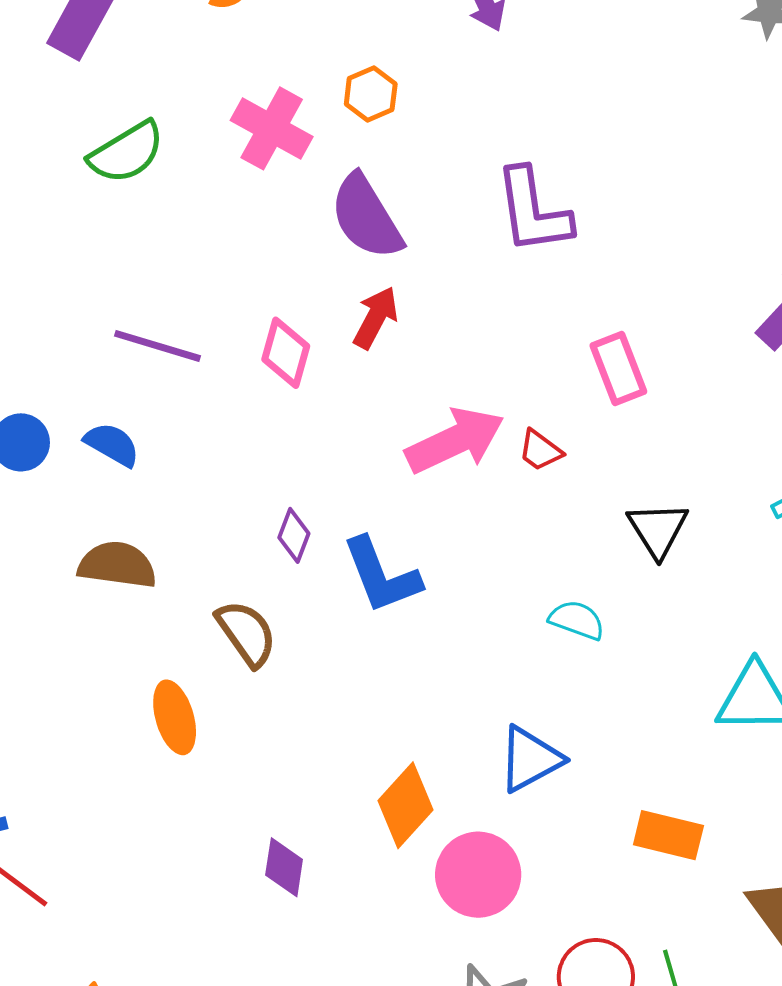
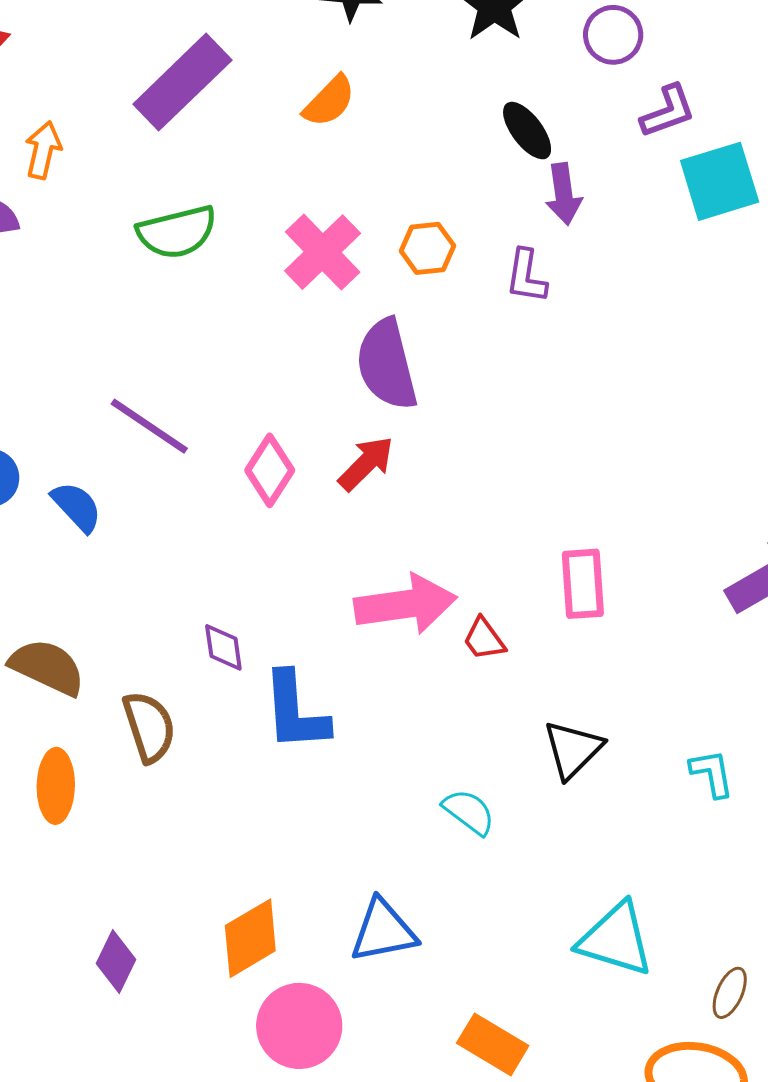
purple L-shape: (533, 211) -> (526, 276), moved, size x0.6
purple diamond: (294, 535) -> (223, 647), turned -46
brown semicircle: (117, 565) -> (47, 667), moved

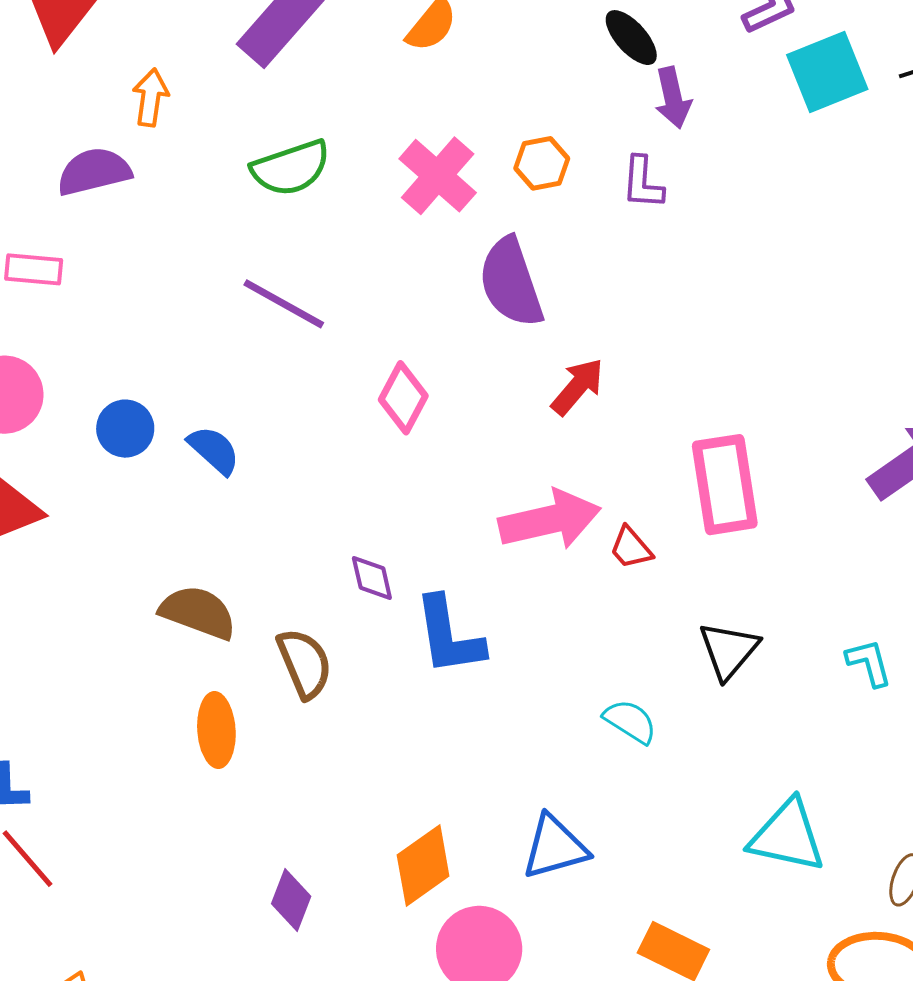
purple line: (149, 426) -> (284, 304), moved
red arrow: (366, 463) -> (578, 387), moved
pink rectangle: (583, 584) -> (725, 485), size x1.4

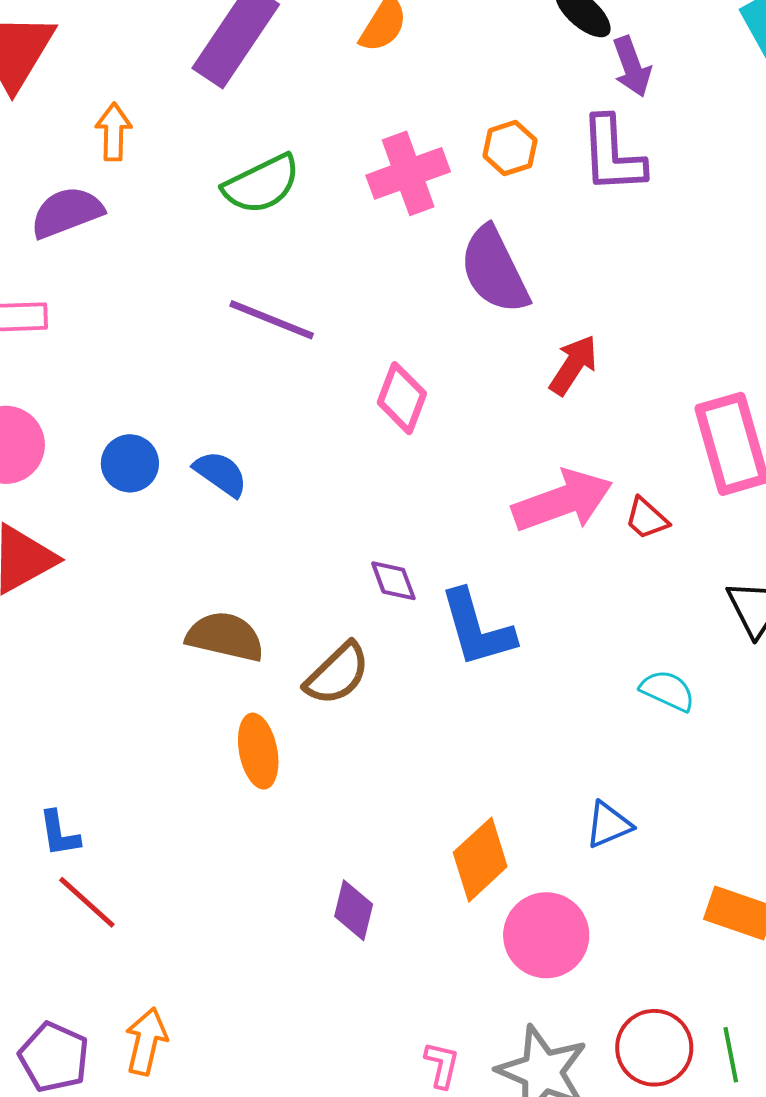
pink cross: (438, 176) -> (408, 173), turned 36
purple L-shape: (643, 183) -> (612, 155), size x1.5
brown semicircle: (305, 663) -> (337, 674), turned 76
blue triangle: (555, 847) -> (609, 825), size x0.7

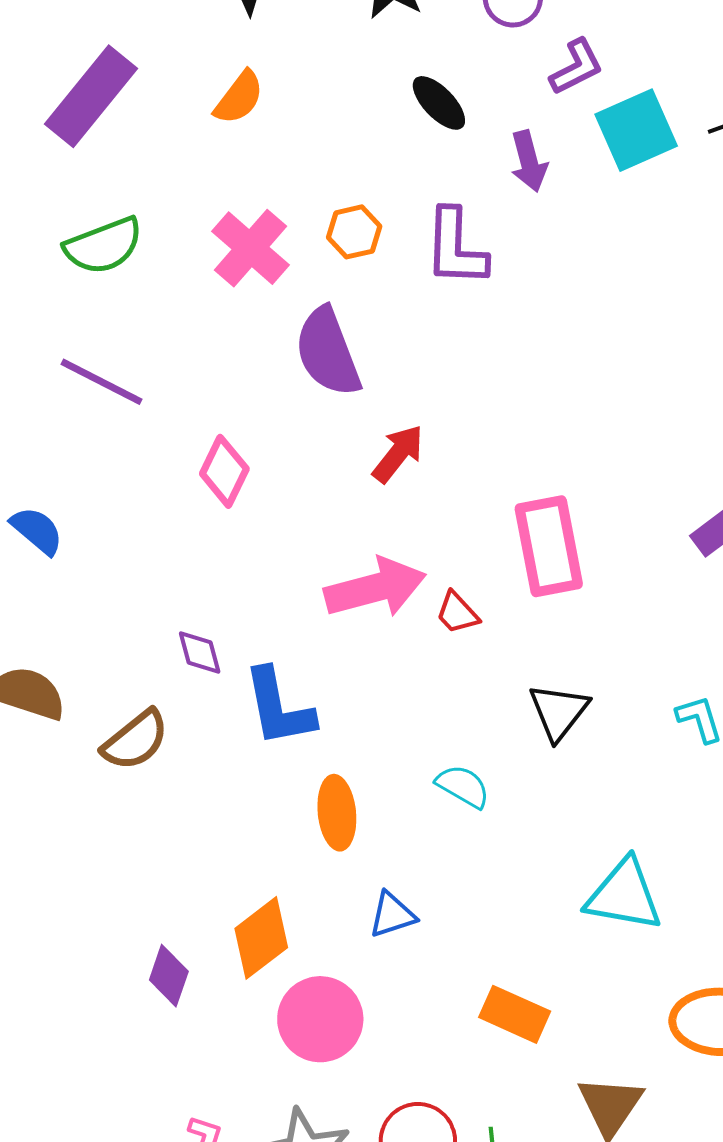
purple arrow: (632, 67) -> (529, 161), moved
pink cross: (408, 173) -> (250, 248), turned -34
orange ellipse: (258, 751) -> (337, 813), moved
purple diamond: (354, 910) -> (169, 976), moved

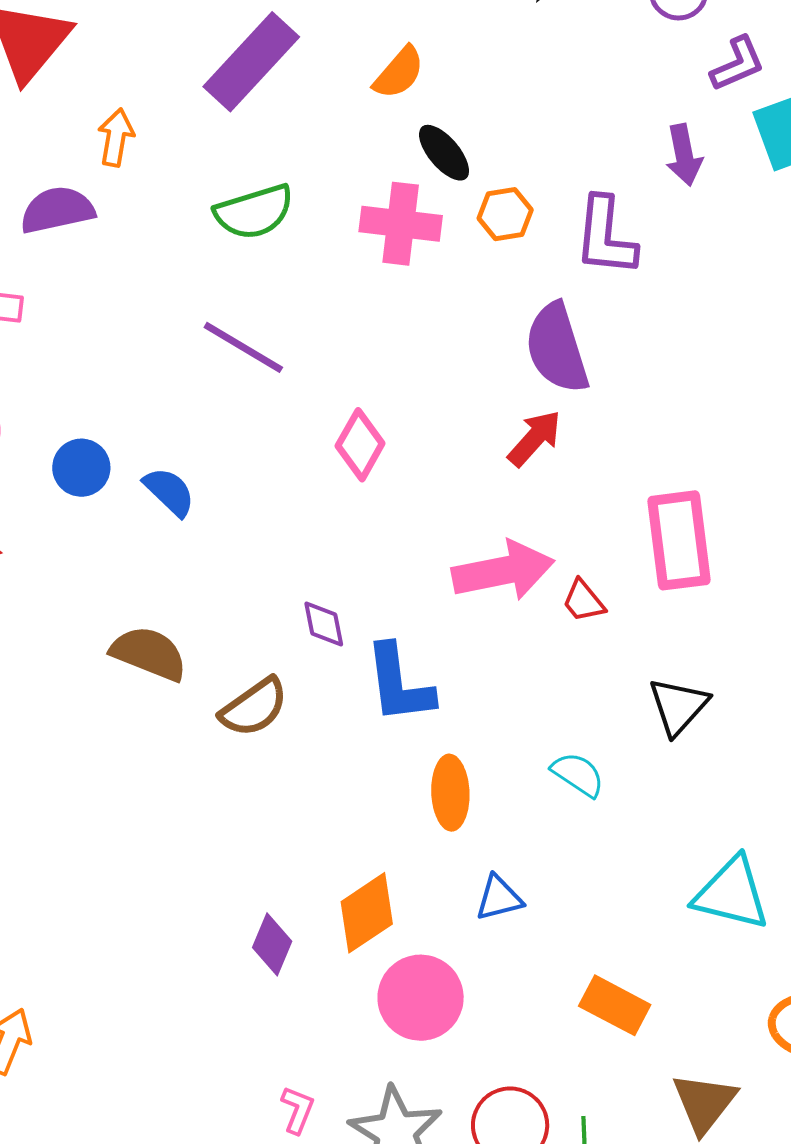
black ellipse: (439, 103) -> (444, 153), moved
pink cross: (250, 248) -> (401, 224), turned -38
purple semicircle: (328, 352) -> (557, 348), moved

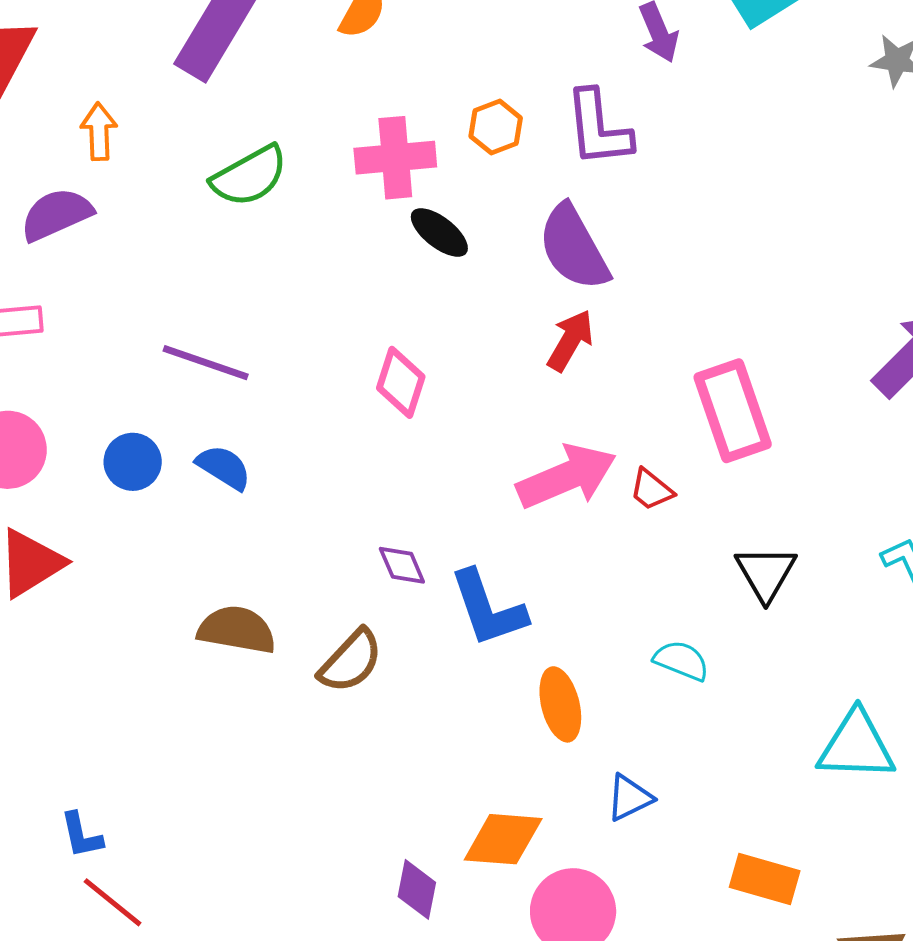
black ellipse: (444, 153) -> (439, 232), moved
purple line: (243, 347) -> (206, 363), moved
orange diamond: (367, 913) -> (503, 839), turned 50

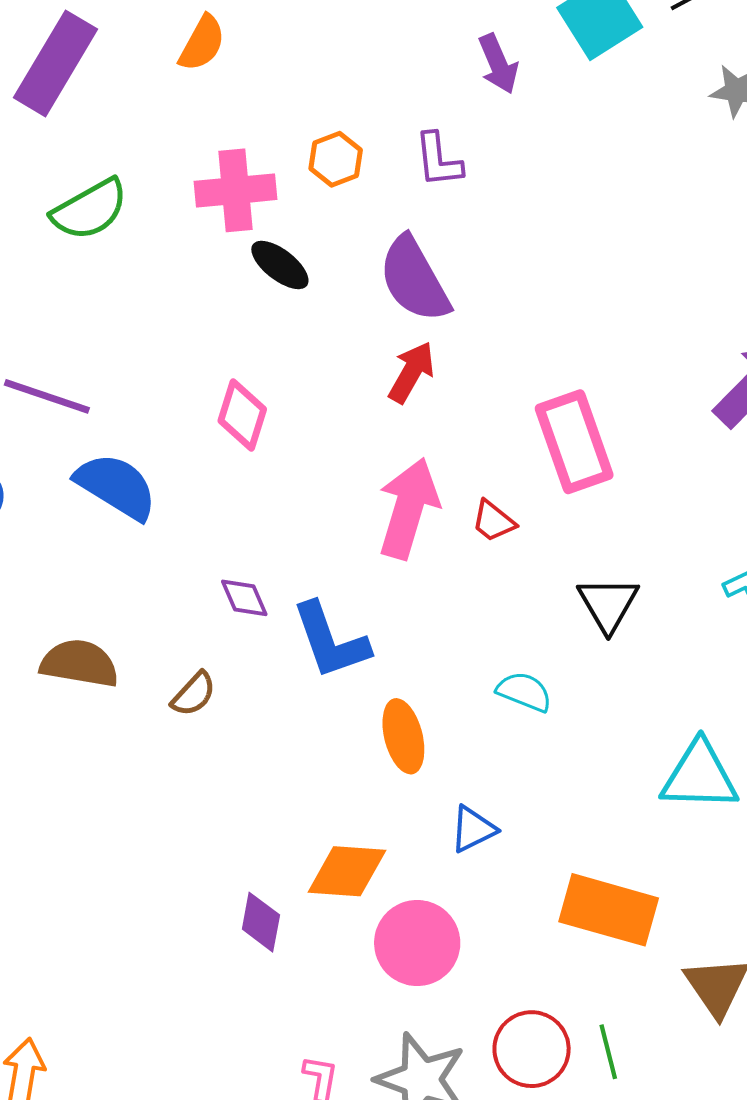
purple L-shape: (598, 128) -> (438, 160), size x0.7
blue semicircle: (224, 467) -> (116, 486), moved, size x1.5
pink arrow: (567, 477) -> (408, 508), turned -50
brown semicircle: (351, 661) -> (194, 694), size x0.7
orange rectangle: (765, 879) -> (609, 910), size x1.4

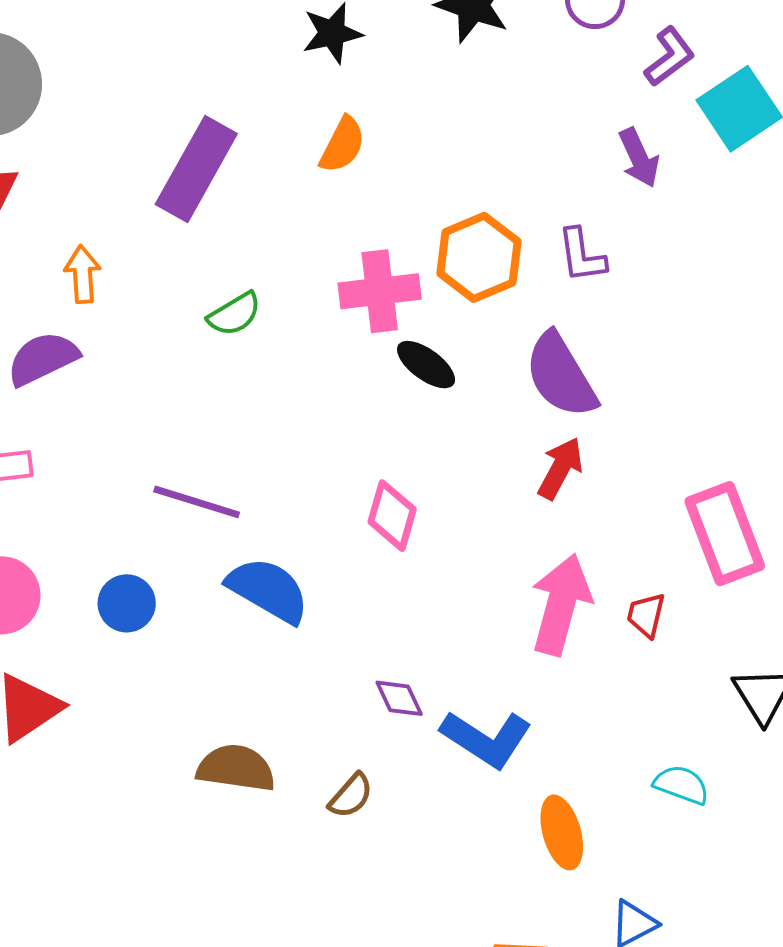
orange hexagon: (336, 159) -> (479, 257), size x1.6
green semicircle: (90, 210) -> (234, 314), size x0.7
red trapezoid: (493, 521) -> (646, 615), turned 66
blue L-shape: (330, 641) -> (486, 739), turned -36

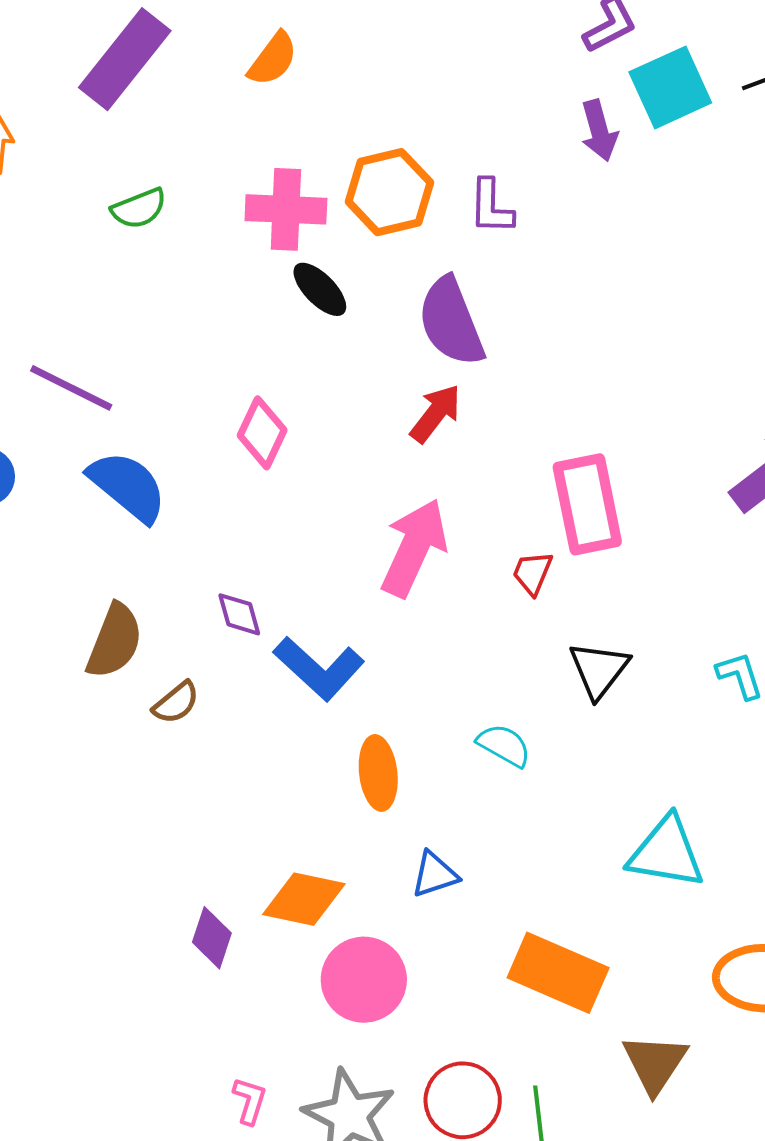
purple arrow: (639, 158) -> (599, 131), moved
red trapezoid: (646, 615) -> (533, 573), moved
brown semicircle: (236, 768) -> (115, 641), moved, turned 94

